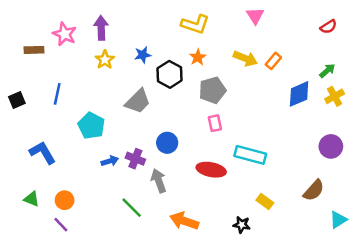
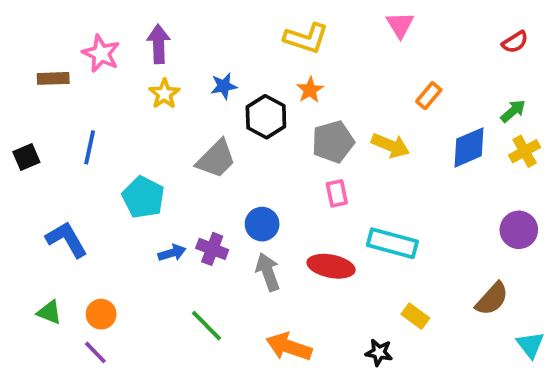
yellow arrow: (245, 58) -> (390, 146), moved
gray arrow: (159, 181) -> (268, 272), moved
cyan triangle: (338, 220) -> (530, 345), turned -36

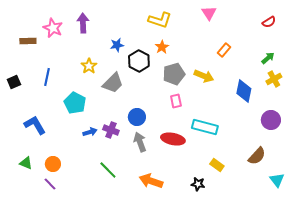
yellow star: (164, 94) -> (89, 66), moved
blue diamond: (469, 147) -> (244, 91), moved, turned -55

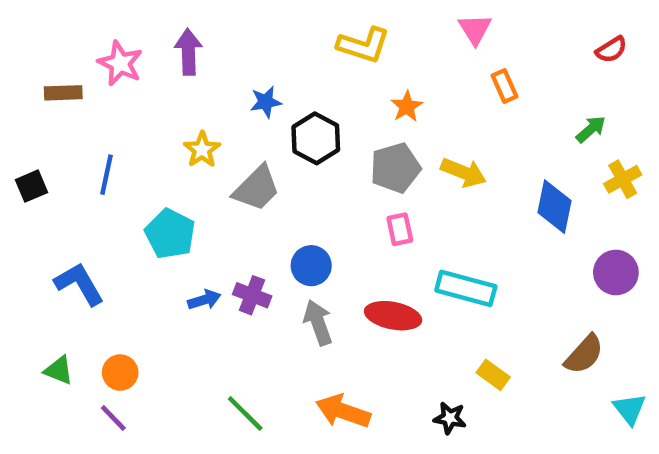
orange star: (162, 47) -> (407, 106), moved
orange rectangle: (224, 50) -> (504, 86), moved, turned -64
green arrow: (268, 58) -> (591, 129), moved
green line: (108, 170) -> (245, 413), moved

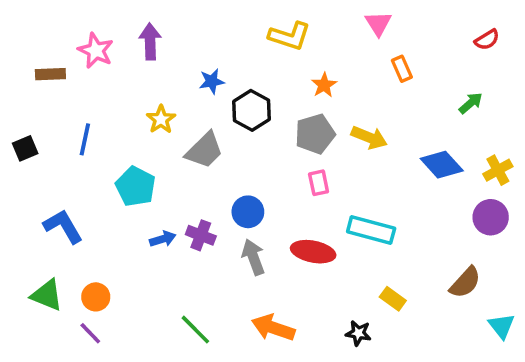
yellow cross: (623, 179) -> (498, 170), moved
blue diamond: (554, 207) -> (442, 165), turned -54
green triangle: (59, 370) -> (47, 295), size x1.4

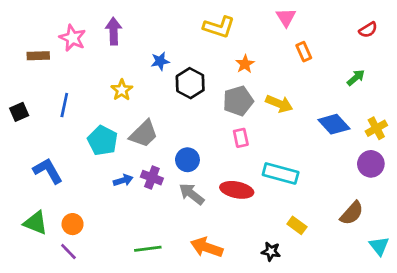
gray trapezoid: (204, 150) -> (144, 134), moved
gray arrow: (253, 257) -> (192, 194), turned -32
green line: (195, 330) -> (148, 249), turned -52

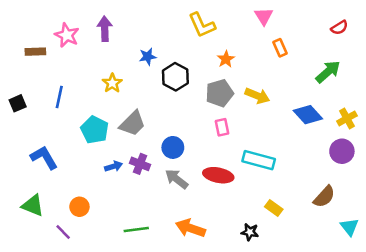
yellow L-shape: (219, 27) -> (202, 25), turned 48
green arrow: (356, 78) -> (328, 72), size x1.5
orange circle: (73, 224) -> (79, 207), moved

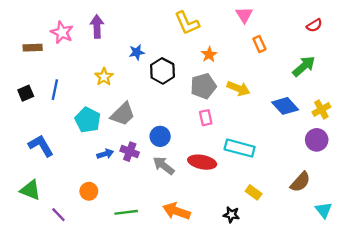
black square: (18, 103) -> (26, 93), moved
orange circle: (79, 207) -> (89, 191), moved

